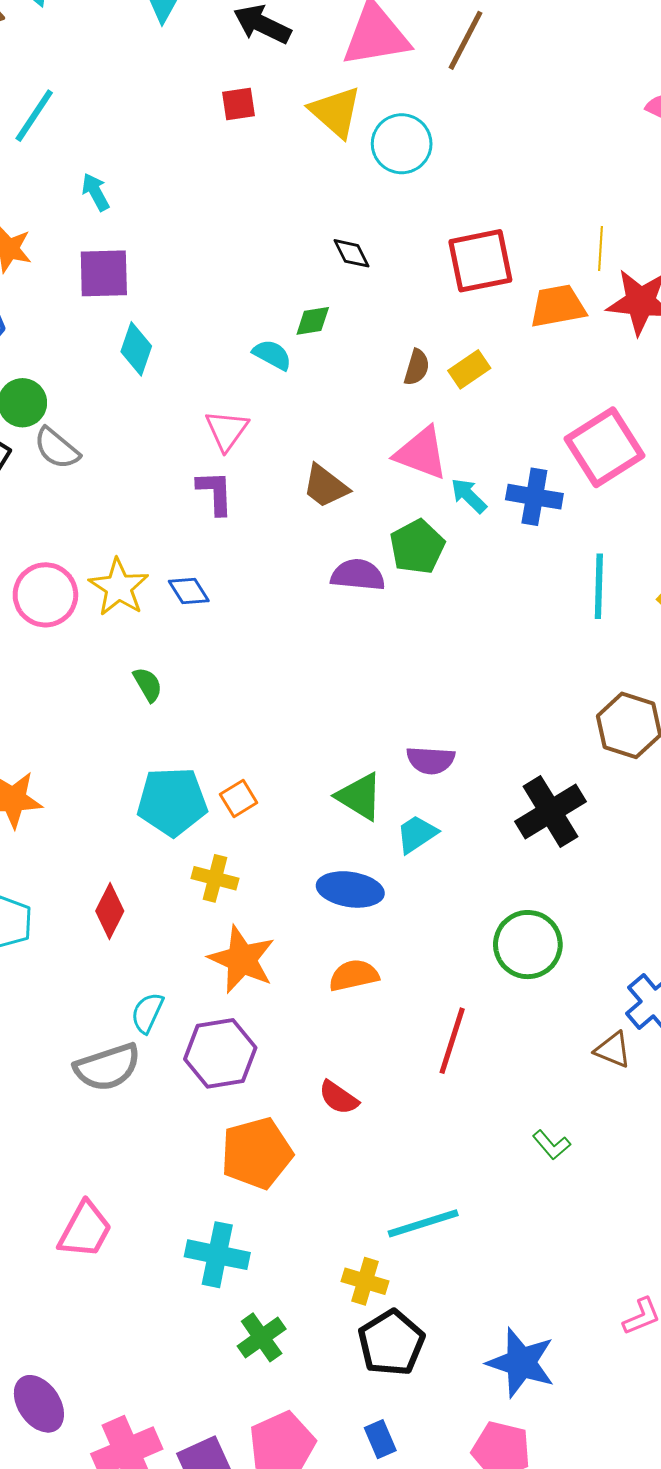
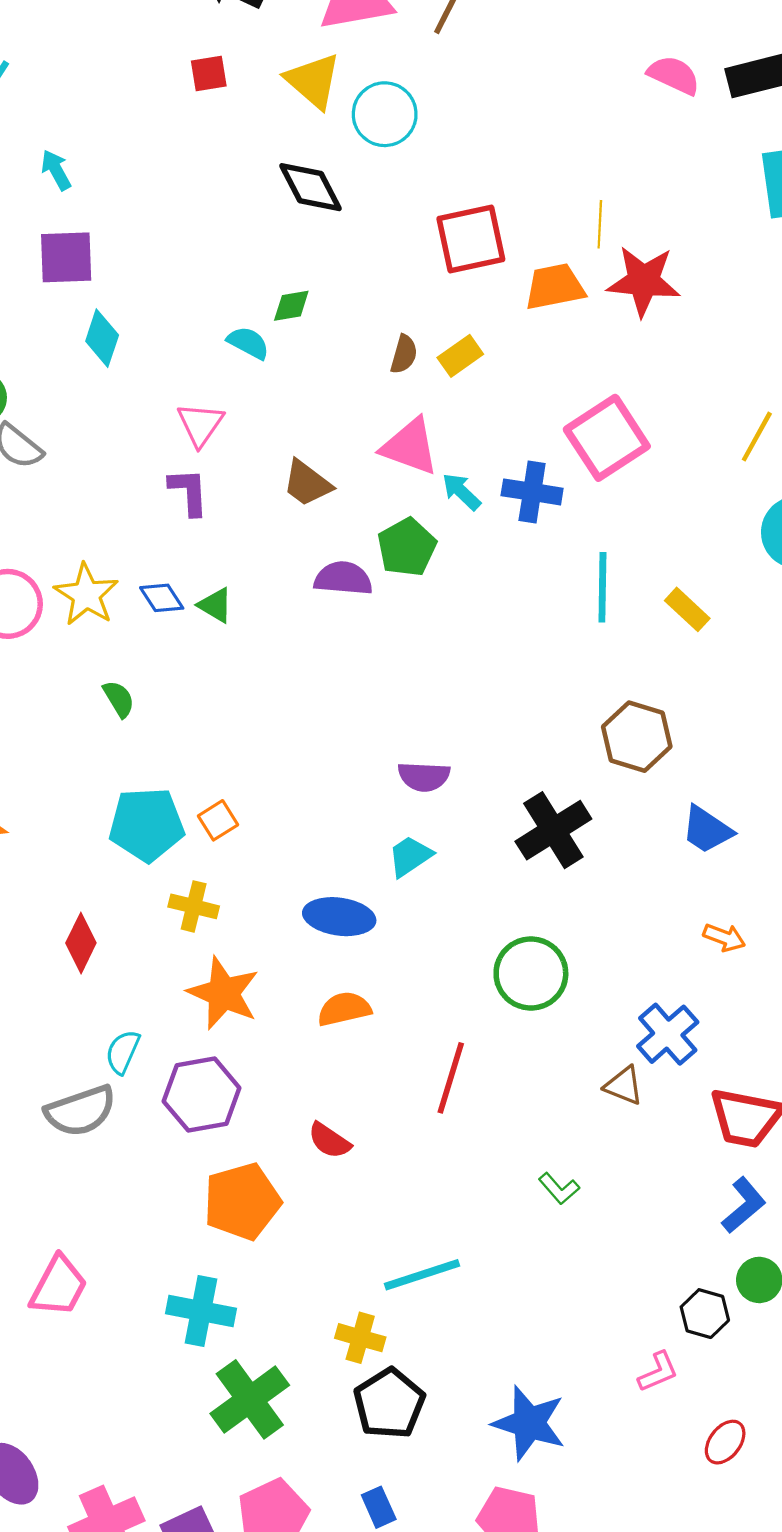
black diamond: (352, 253) -> (311, 187), moved, size x1.6
green triangle: (359, 796) -> (215, 605), moved, size x0.7
green cross: (262, 1337) -> (250, 1399), size x1.5

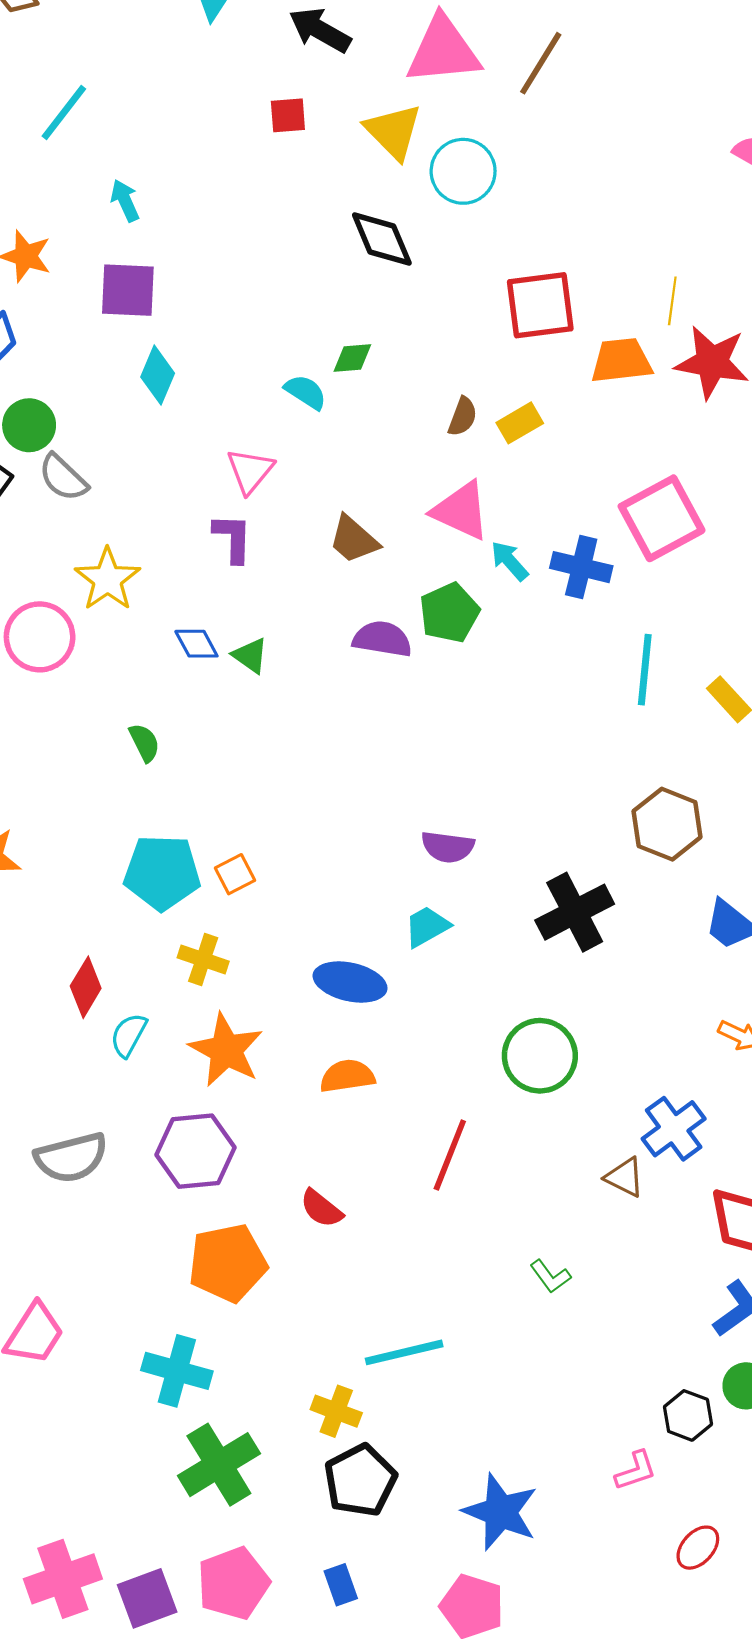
yellow star: (86, 595) -> (107, 579), moved
cyan semicircle: (123, 1052) -> (129, 1035), moved

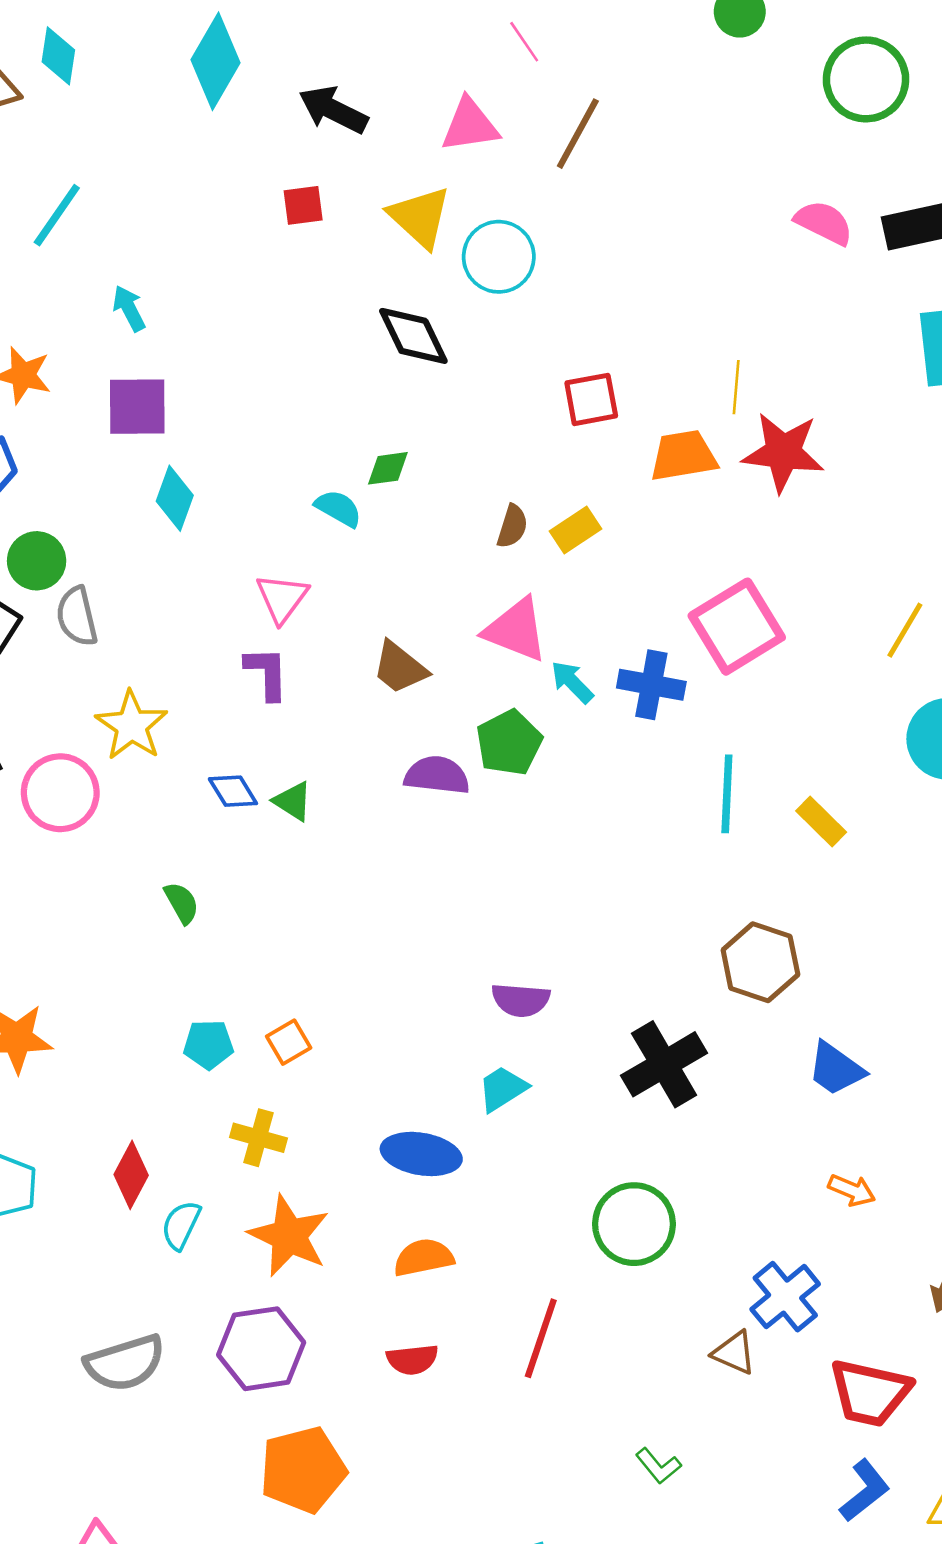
pink triangle: (443, 50) -> (470, 125), size x0.7
red square: (540, 305) -> (591, 399), size x0.7
gray semicircle: (63, 478) -> (77, 616), turned 36
cyan pentagon: (162, 872) -> (209, 1044), size x0.6
red semicircle: (321, 1208) -> (412, 1359), moved, turned -42

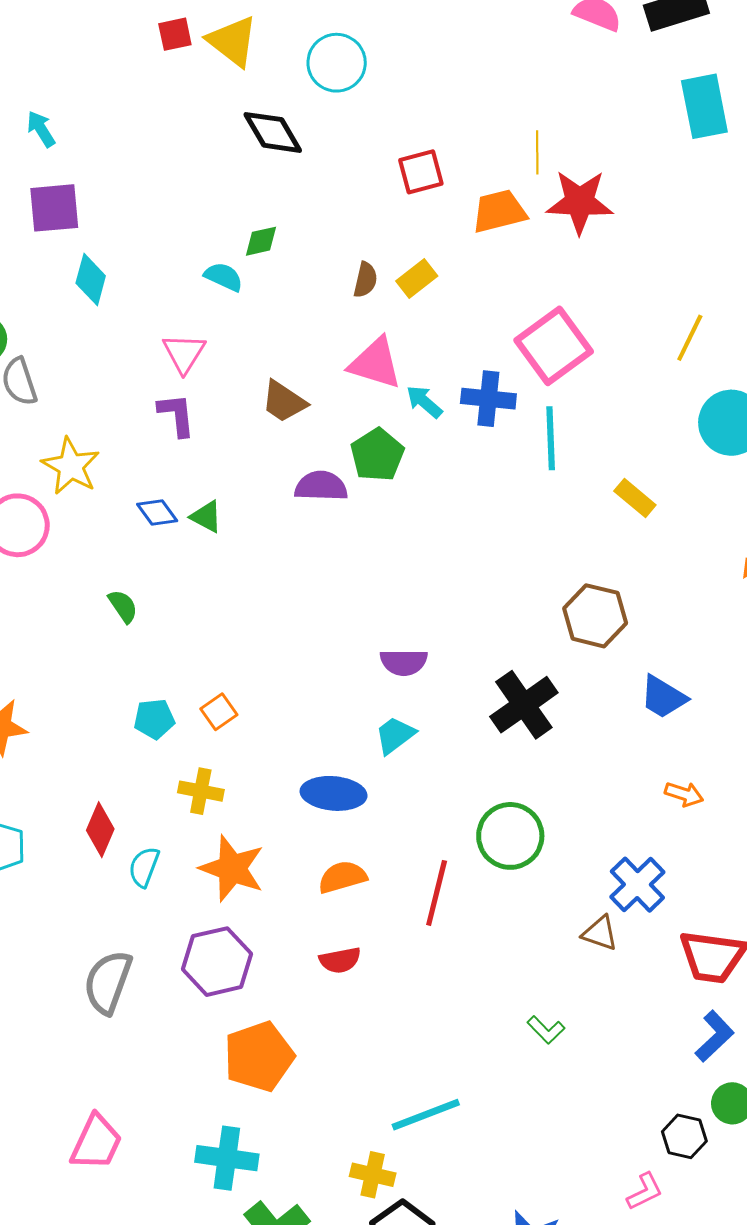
yellow triangle: (420, 217) -> (233, 41), moved
cyan line: (727, 794) -> (551, 438), moved
red line: (541, 1338) -> (437, 893), moved
gray semicircle: (125, 1363) -> (108, 982), turned 132

